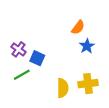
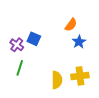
blue square: (37, 58) -> (34, 39), moved
green line: (22, 75) -> (20, 68), turned -42

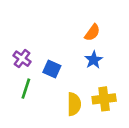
blue square: (34, 39) -> (52, 69), moved
blue star: (79, 42) -> (94, 60), moved

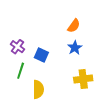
yellow semicircle: (74, 104) -> (38, 89), moved

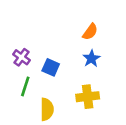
yellow cross: (83, 79) -> (88, 97), moved

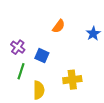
orange semicircle: (90, 32) -> (59, 26), moved
blue star: (91, 58) -> (93, 34), moved

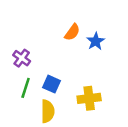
blue star: (93, 34) -> (96, 41), moved
blue square: (42, 56) -> (51, 84), moved

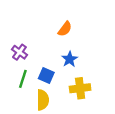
blue star: (96, 41) -> (70, 59), moved

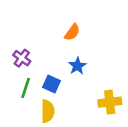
yellow cross: (80, 88) -> (110, 102), moved

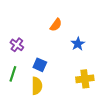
blue star: (77, 66) -> (78, 44), moved
green line: (26, 88) -> (13, 74), moved

